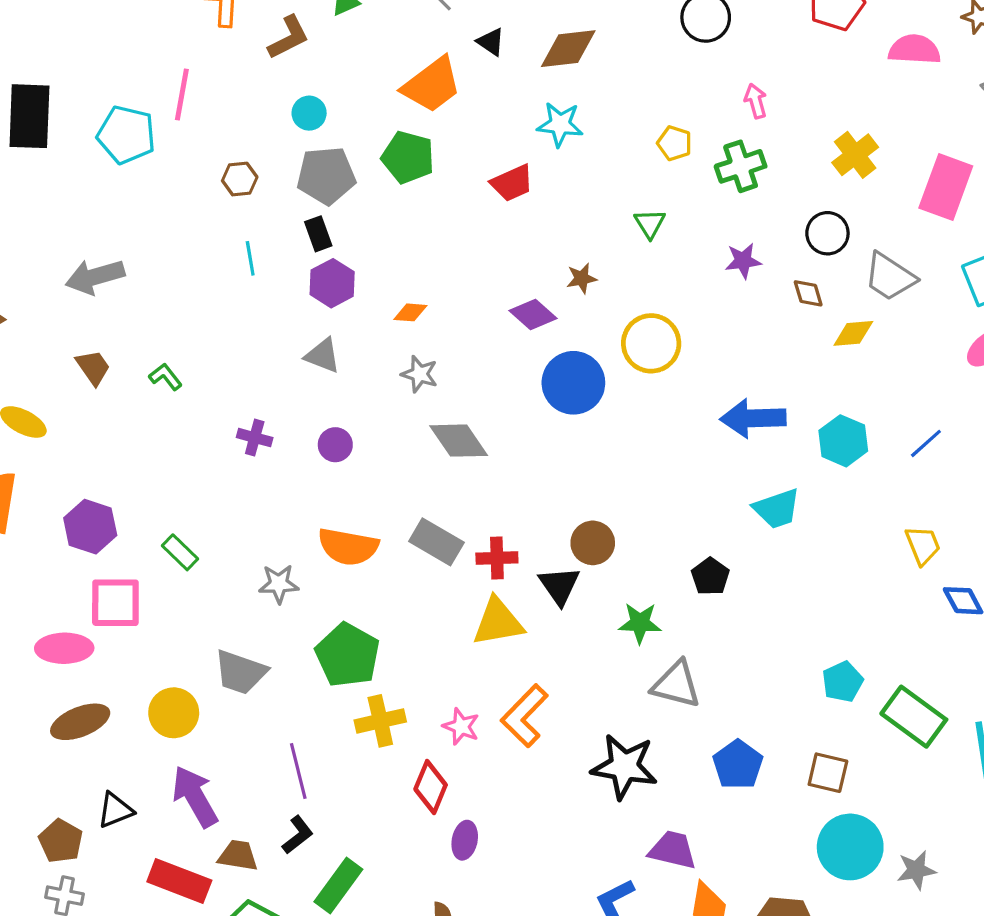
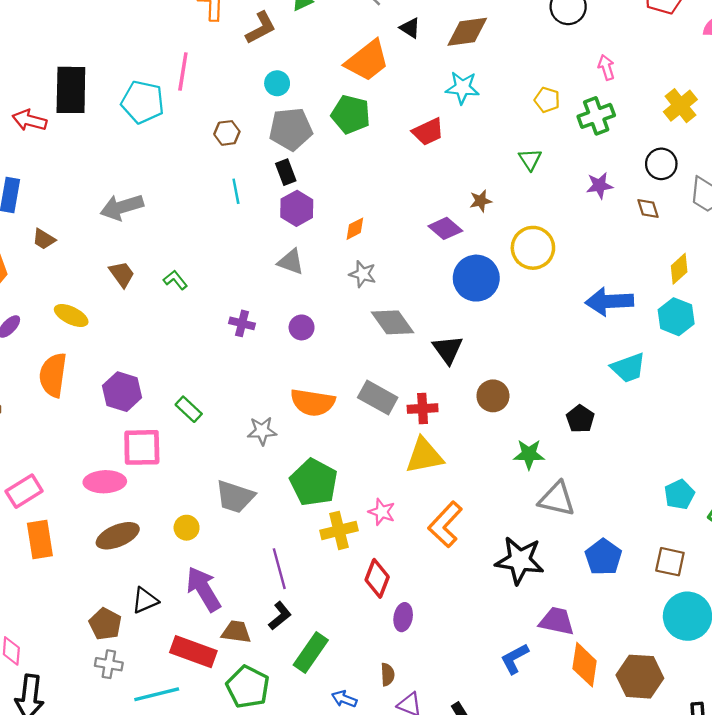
orange diamond: (410, 312) -> (355, 229), turned -30
yellow diamond: (853, 333) -> (679, 269), moved, turned -36
black triangle: (559, 586) -> (448, 350), moved
yellow circle: (174, 713) -> (187, 528), size x0.7
pink star: (461, 726) -> (382, 512), moved

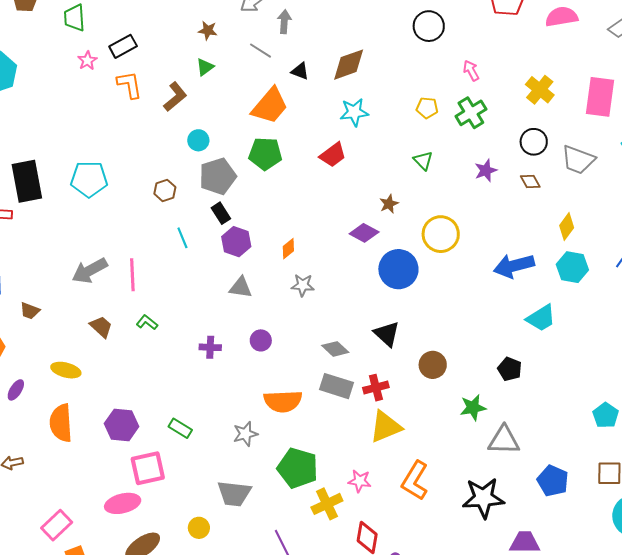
pink line: (183, 72) -> (132, 275), moved
gray diamond: (392, 322) -> (335, 349), moved, size x0.7

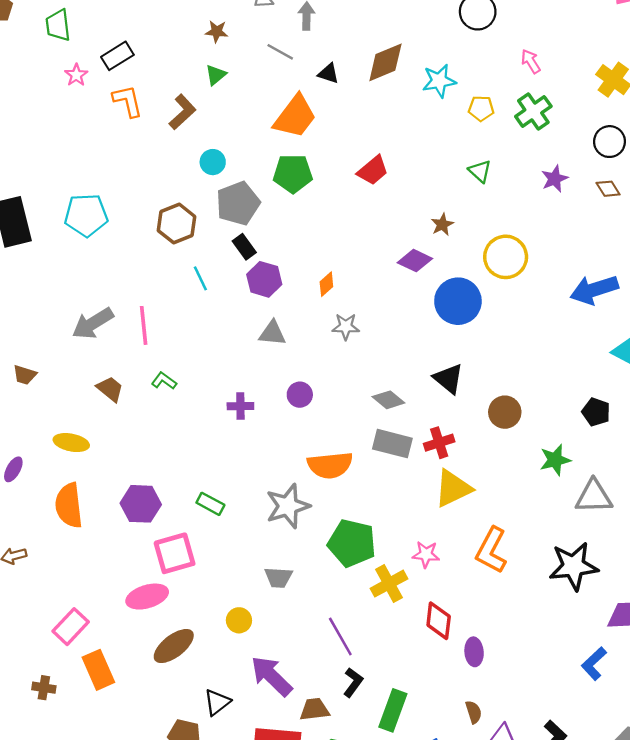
cyan star: (354, 112) -> (439, 81), moved
brown hexagon: (165, 190) -> (176, 224), size x1.5
gray star: (245, 434) -> (288, 506), size x1.5
gray trapezoid: (234, 494) -> (278, 577), size x0.7

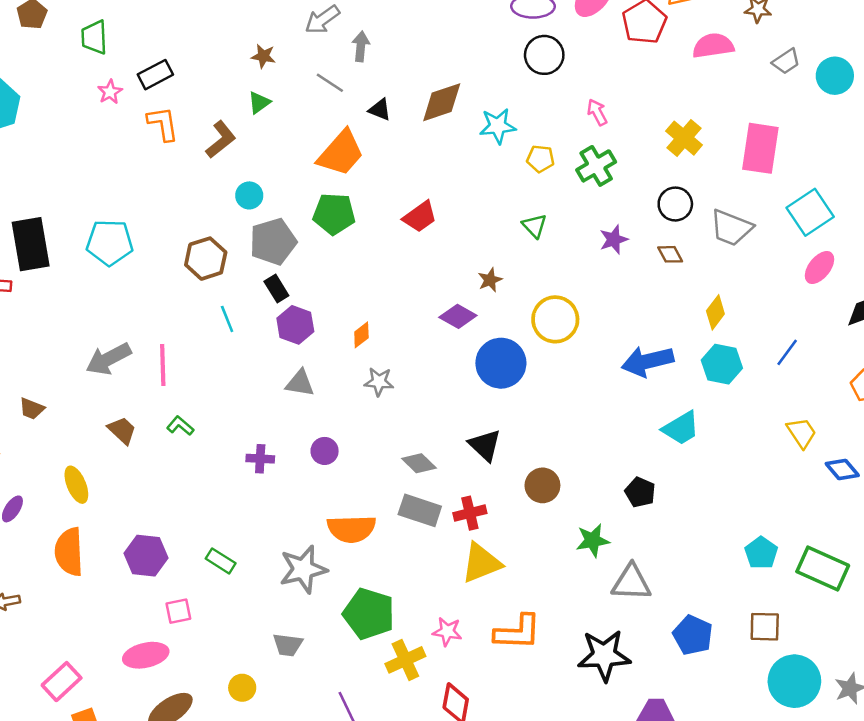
yellow ellipse: (71, 443) -> (76, 485), turned 52
orange L-shape: (491, 550) -> (518, 632), turned -120
pink square: (175, 553) -> (178, 611), size x0.6

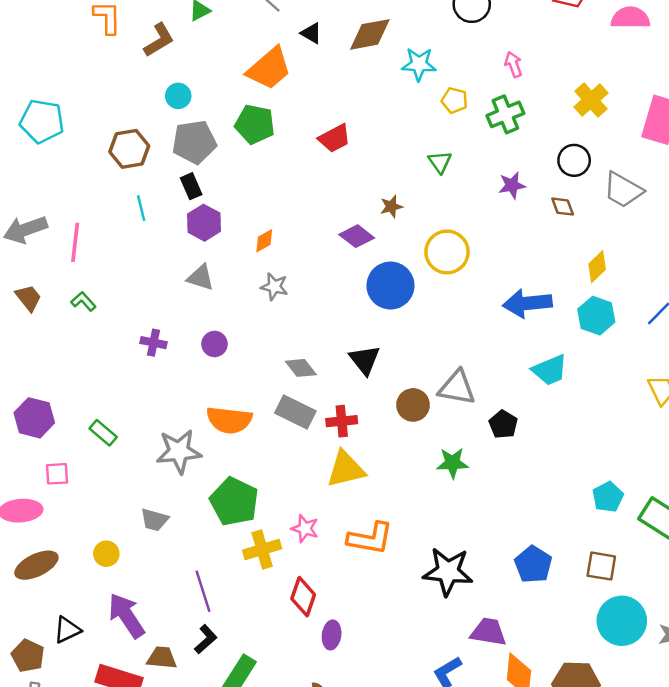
gray triangle: (631, 582) -> (457, 388), moved

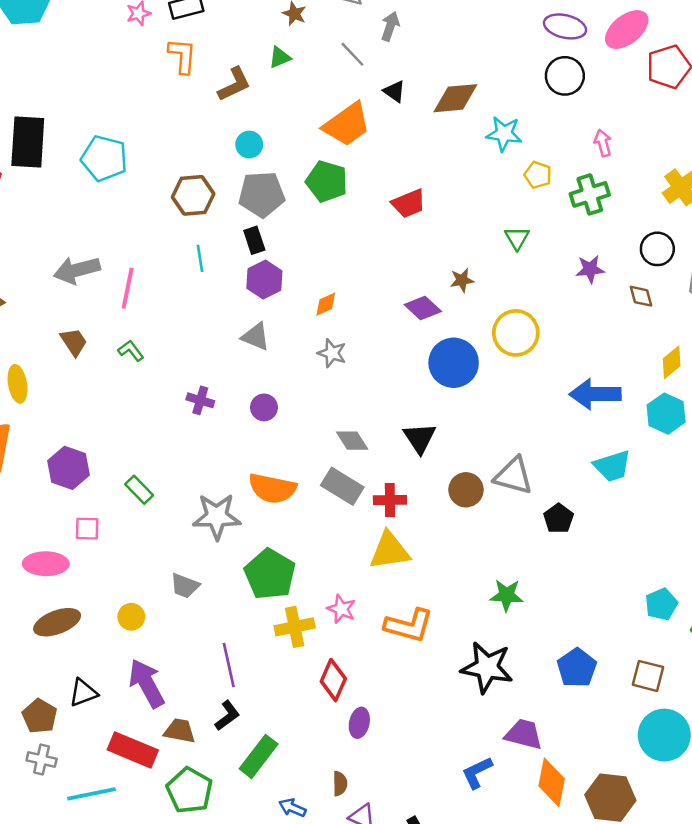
green star: (452, 463) -> (507, 595), moved

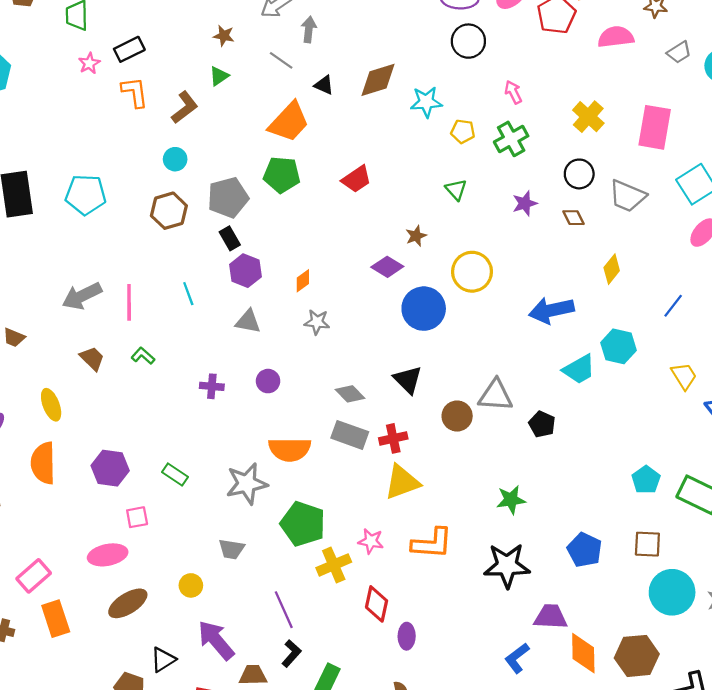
cyan circle: (249, 145) -> (175, 159), moved
cyan line: (200, 258) -> (188, 294), moved
cyan hexagon: (666, 414) -> (618, 346), moved

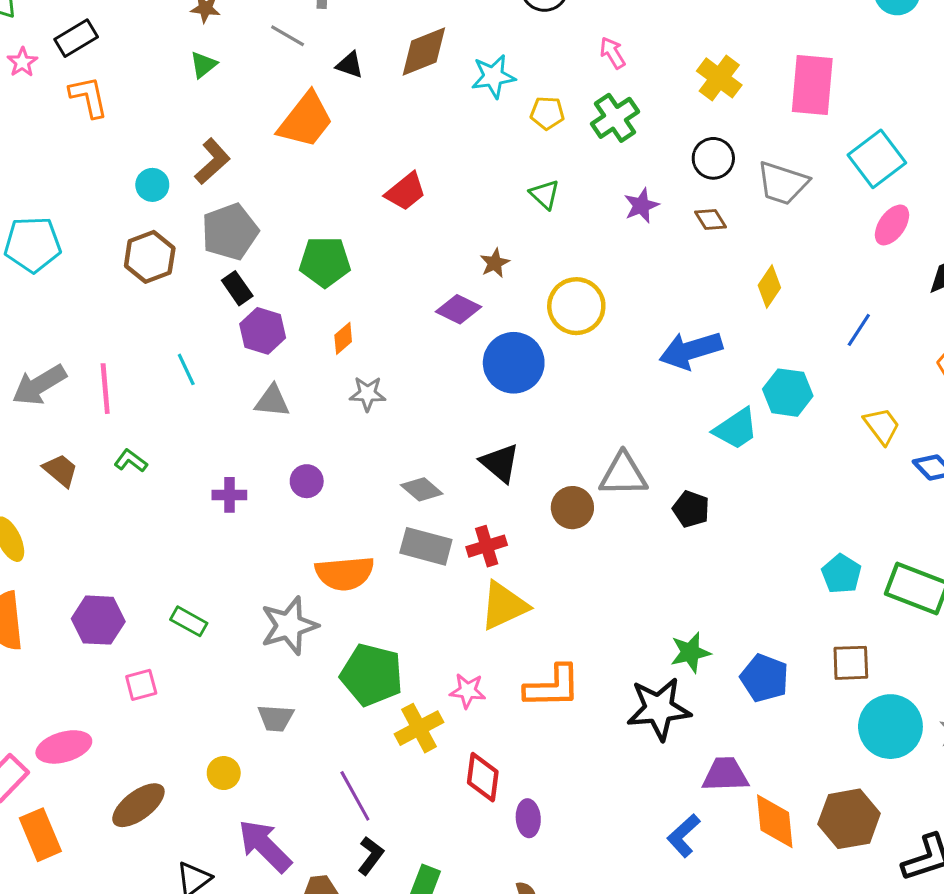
brown L-shape: (185, 107) -> (212, 161), moved
green pentagon: (282, 175) -> (325, 262), moved
green star: (511, 500) -> (690, 652), moved
pink ellipse: (108, 555) -> (64, 747), moved

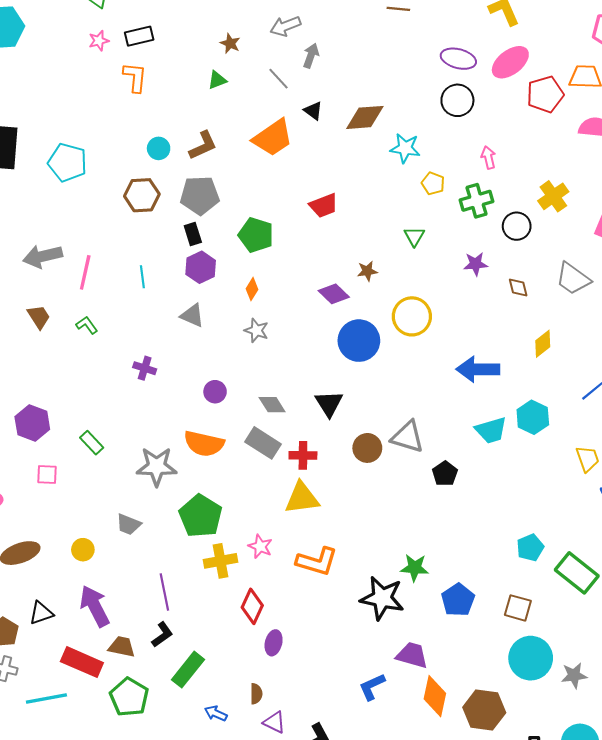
black circle: (713, 158) -> (517, 226), moved
orange diamond: (343, 338) -> (252, 289), turned -35
purple circle: (307, 481) -> (215, 392), moved

